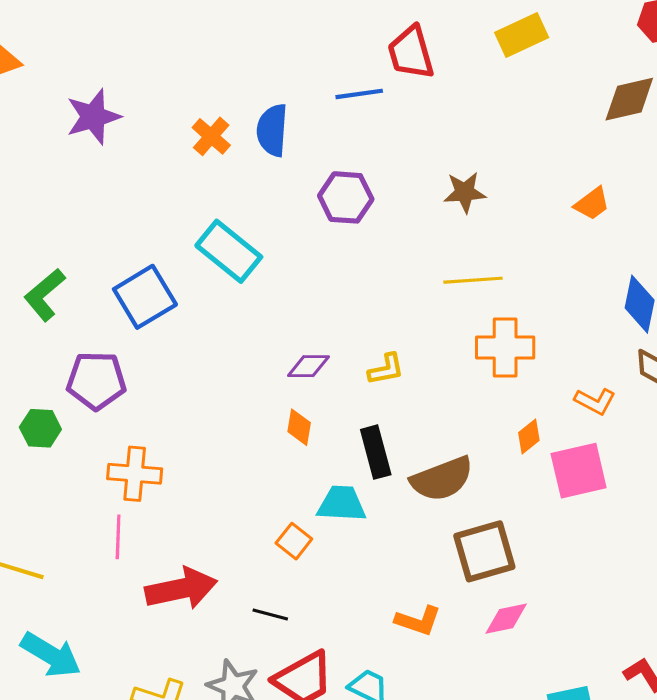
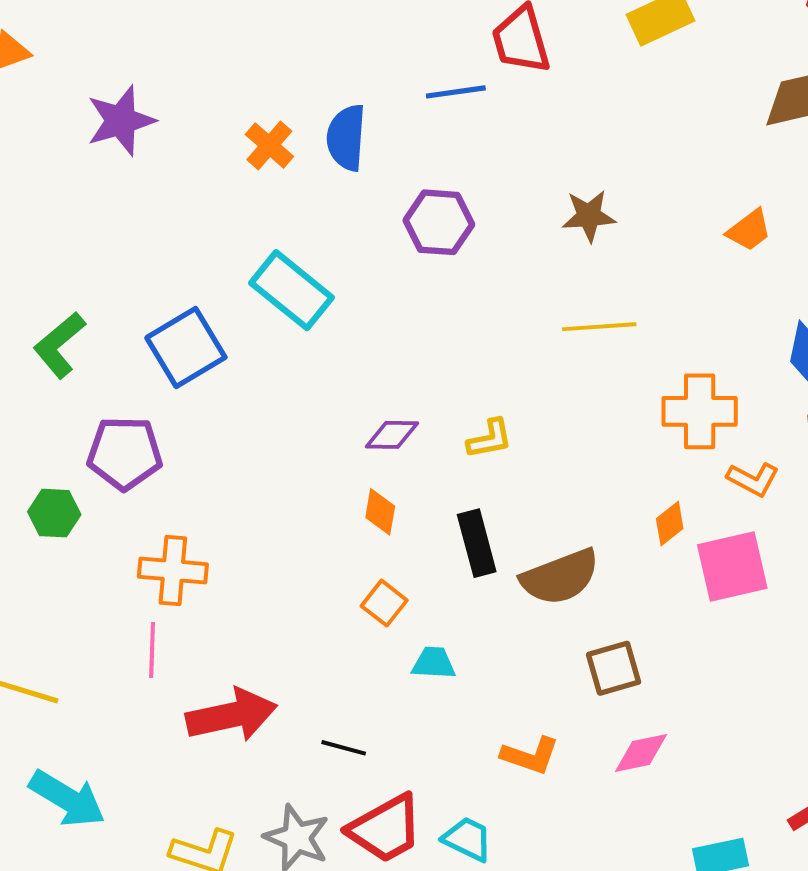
orange cross: (505, 348) -> (700, 411), moved
cyan trapezoid: (342, 504) -> (434, 663), moved, size x0.7
orange square: (294, 541) -> (384, 603), moved
brown square: (484, 551) -> (614, 668), size x0.7

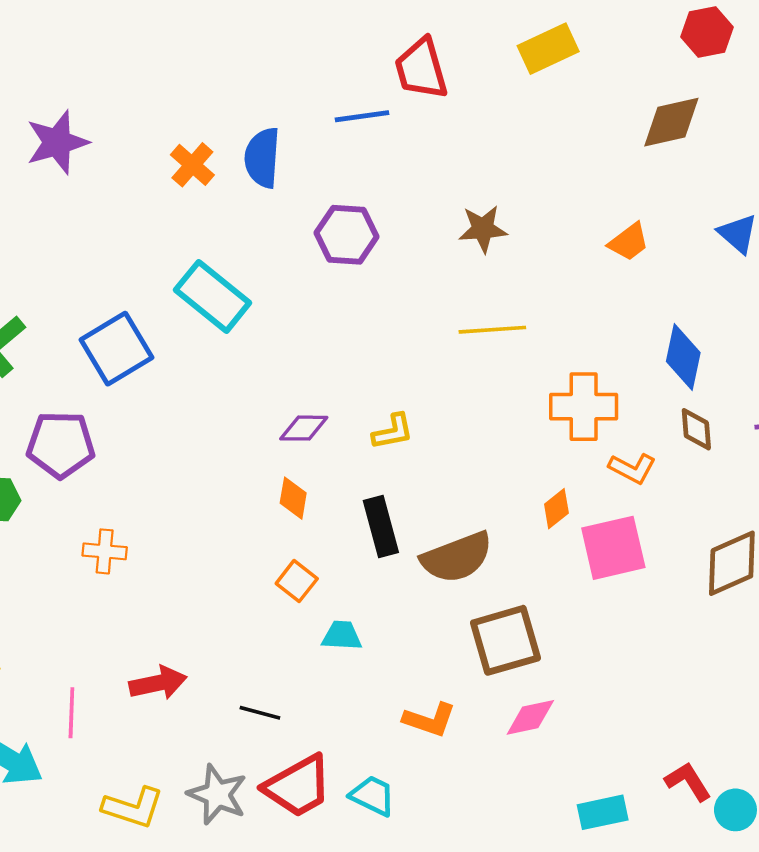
orange cross: (173, 570) -> (105, 551), size x0.7
pink line: (152, 650) -> (71, 713), moved
brown square: (614, 668) -> (505, 640), size x1.4
red arrow: (232, 715) -> (158, 683), size x0.7

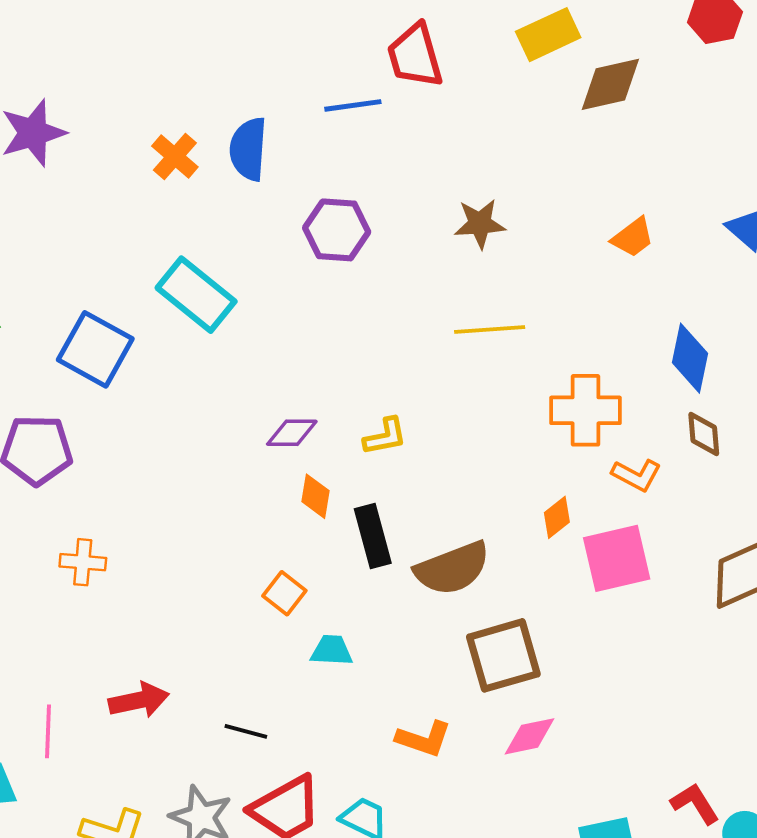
brown diamond: (671, 122) -> (610, 84), moved
blue square: (116, 349) -> (95, 349), turned -30
orange diamond: (293, 498) -> (315, 496), moved

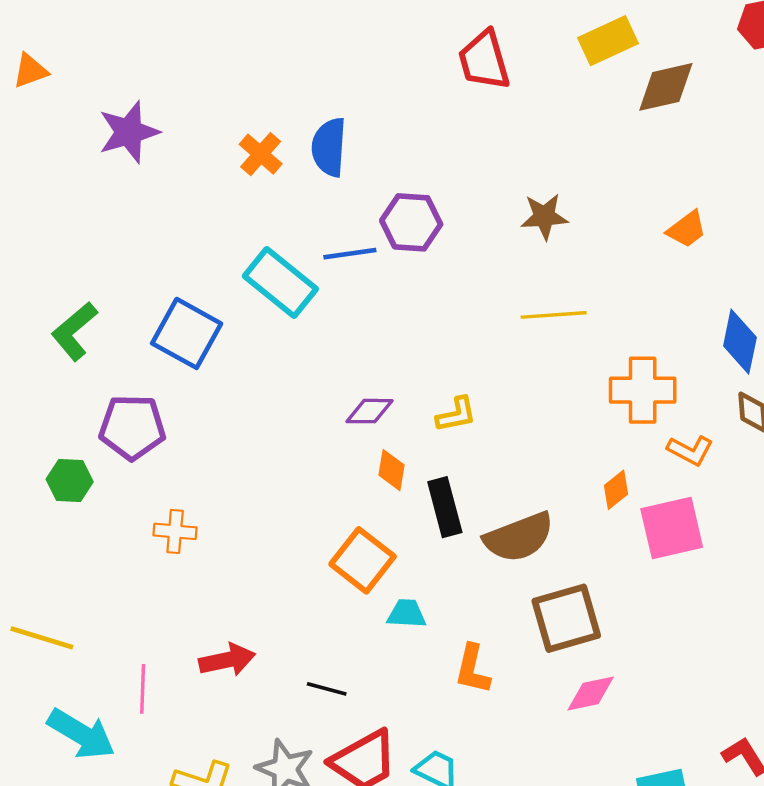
blue line: (353, 105) -> (350, 254), moved
orange square: (284, 593) -> (363, 560), size x1.6
orange L-shape: (424, 739) -> (473, 669), moved, turned 84

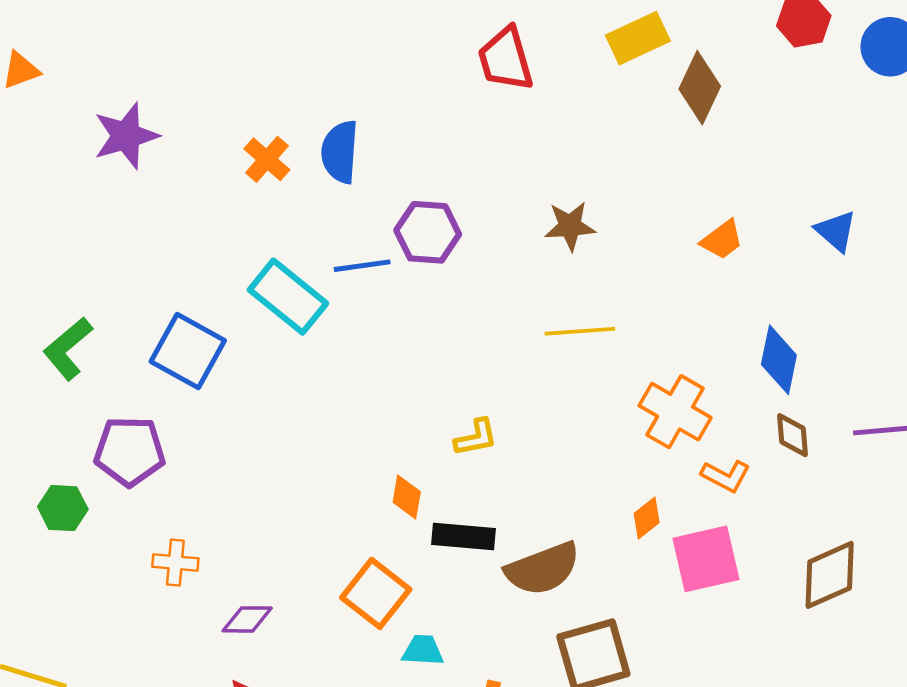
brown diamond: (666, 87) -> (700, 88), turned -52
orange cross: (643, 390) -> (675, 412), turned 30
purple diamond: (370, 411) -> (247, 619), moved
black rectangle: (445, 507) -> (464, 537), turned -70

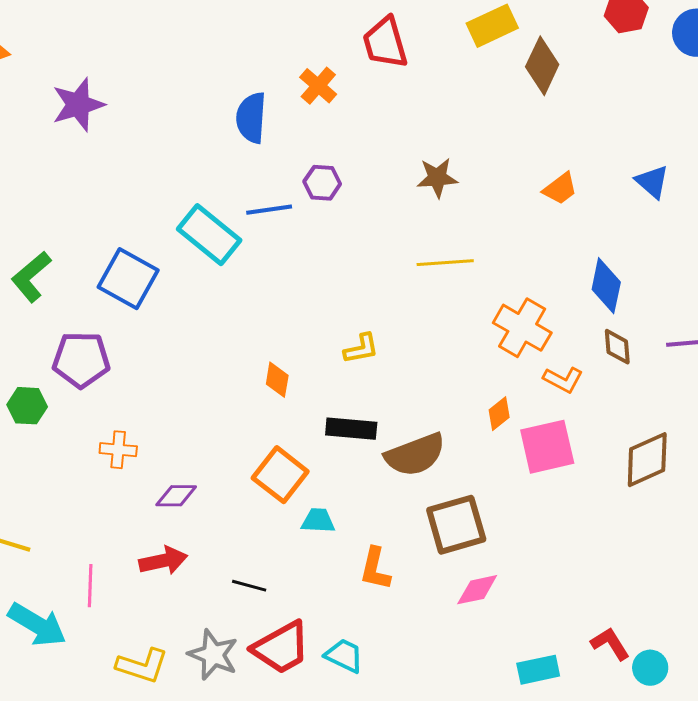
orange cross: (267, 159) -> (318, 86), moved
purple hexagon: (428, 232) -> (322, 183), size x0.7
orange diamond: (407, 497) -> (277, 380), moved

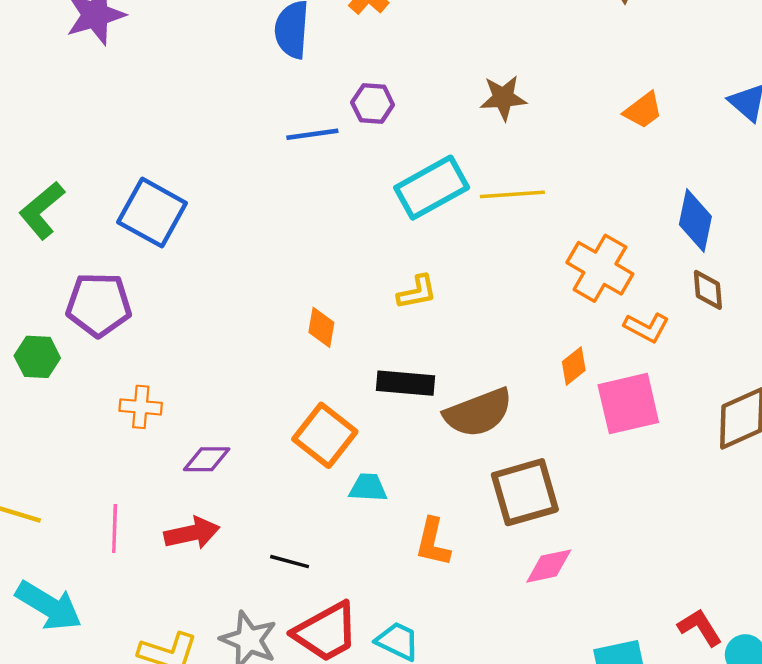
cyan rectangle: (209, 235) -> (432, 188), moved, turned -68
pink line: (90, 586) -> (115, 529), moved

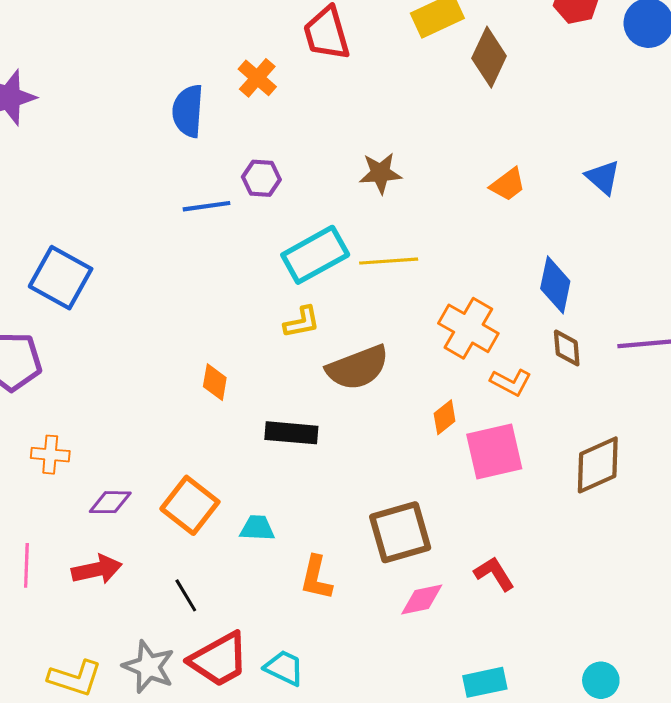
yellow L-shape: (417, 292) -> (302, 322), moved
brown semicircle: (478, 413) -> (358, 368), moved
orange square: (325, 435) -> (190, 505), moved
black line: (290, 562) -> (186, 595), turned 44
red L-shape: (700, 627) -> (494, 574), moved

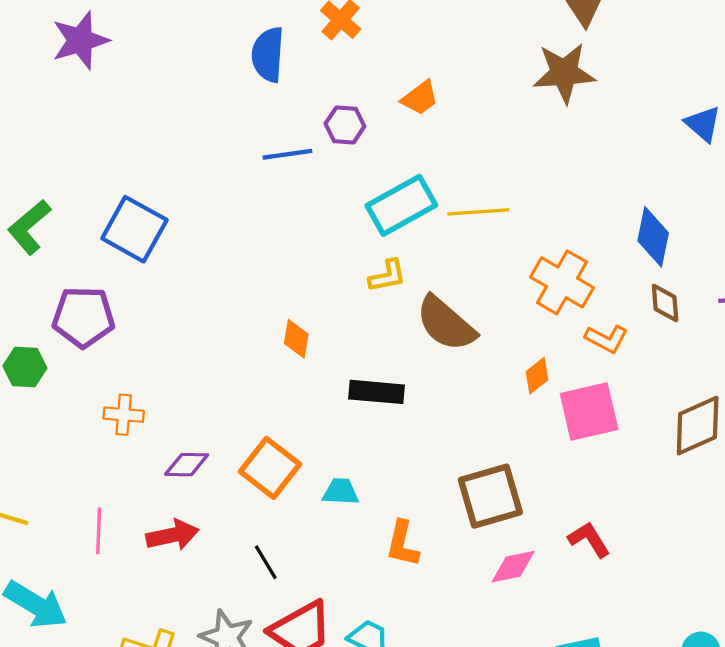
brown star: (380, 173) -> (564, 73), moved, size x1.4
orange trapezoid: (508, 184) -> (420, 98), moved
brown semicircle: (358, 368) -> (446, 324), turned 62

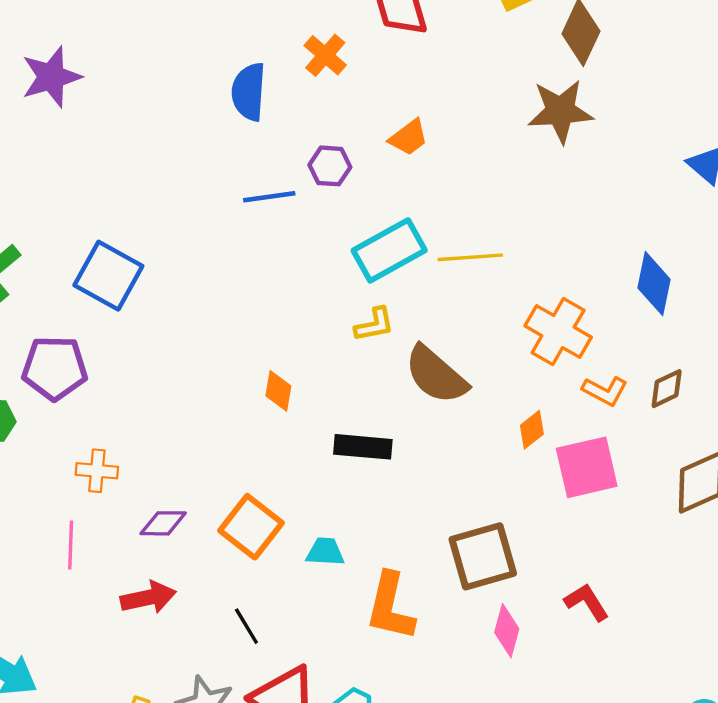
brown diamond: (665, 303) -> (667, 389), moved, turned 69
pink line: (99, 531) -> (71, 545), moved
orange L-shape: (402, 544) -> (390, 607), size x1.4
pink diamond: (513, 567) -> (507, 631), turned -63

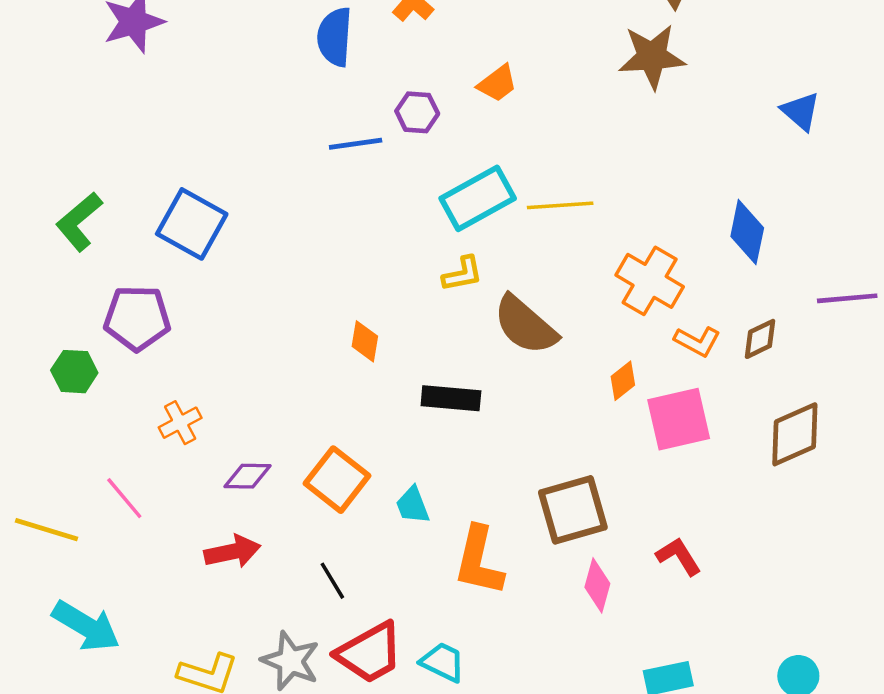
orange cross: (97, 471) -> (180, 423), turned -33
pink line: (71, 545) -> (124, 498), moved, turned -42
cyan trapezoid: (325, 552) -> (413, 505), turned -114

